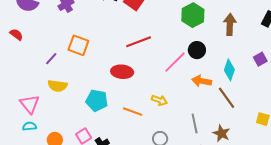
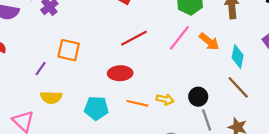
black circle: (197, 50) -> (198, 97), moved
pink line: (175, 62) -> (179, 38), moved
orange arrow: (202, 81) -> (209, 42), moved, turned -144
orange line: (133, 112) -> (137, 103), moved

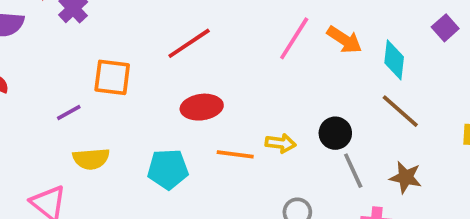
red line: (134, 38) -> (189, 43), moved
purple line: (41, 68) -> (69, 112), turned 32

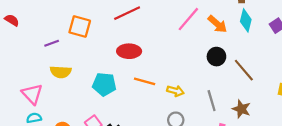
cyan diamond: (394, 60) -> (246, 20), moved
black circle: (335, 133) -> (216, 57), moved
yellow arrow: (281, 143) -> (175, 91), moved

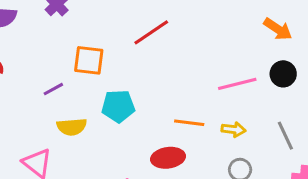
pink line: (188, 19) -> (237, 84), moved, turned 44
red ellipse: (129, 51) -> (168, 158), moved
cyan pentagon: (104, 84) -> (118, 106), moved

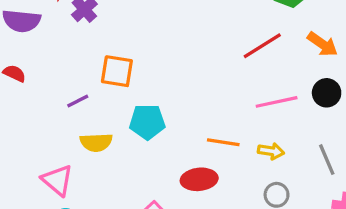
red line: (151, 32) -> (262, 46), moved

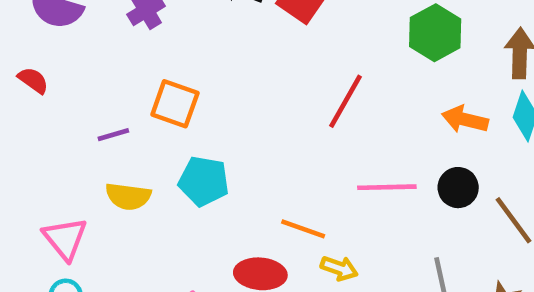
orange arrow: (322, 44) -> (465, 119), turned 148
red line: (262, 46) -> (345, 101), moved, turned -39
yellow arrow: (271, 151) -> (339, 268), moved

